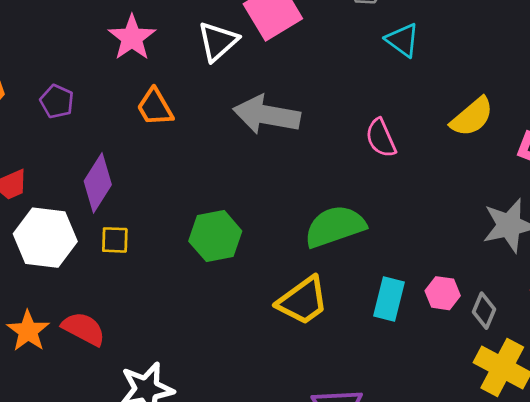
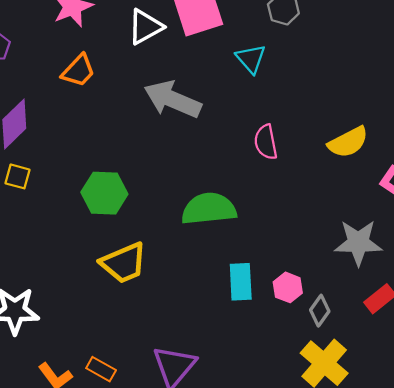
cyan triangle: (403, 40) -> (251, 59), moved
orange trapezoid: (155, 107) -> (78, 71), turned -120
cyan rectangle: (389, 299) -> (241, 282), turned -30
yellow trapezoid: (303, 301) -> (124, 263), moved

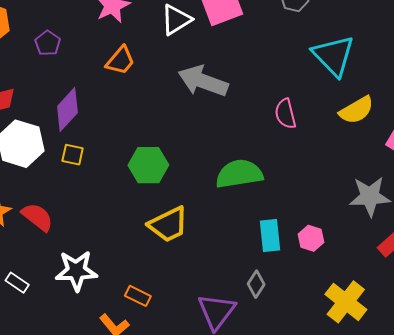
cyan triangle: (251, 59) -> (334, 56), moved, size x1.6
gray diamond: (320, 311) -> (256, 284), moved
orange rectangle: (101, 369) -> (138, 296), moved

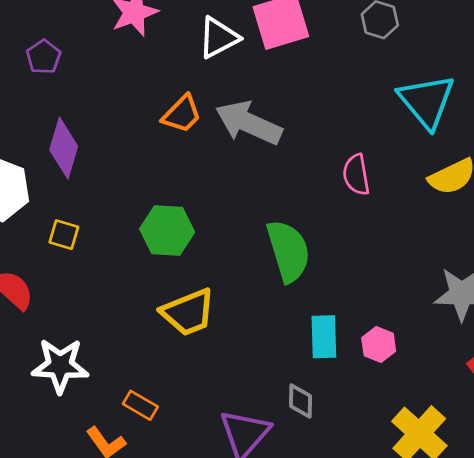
orange trapezoid: (120, 61) -> (182, 114), moved
purple diamond: (67, 110) -> (64, 148), turned -30
yellow square: (73, 155) -> (64, 235), moved
green semicircle: (239, 174) -> (288, 251), turned 78
gray diamond: (256, 284) -> (300, 401), turned -36

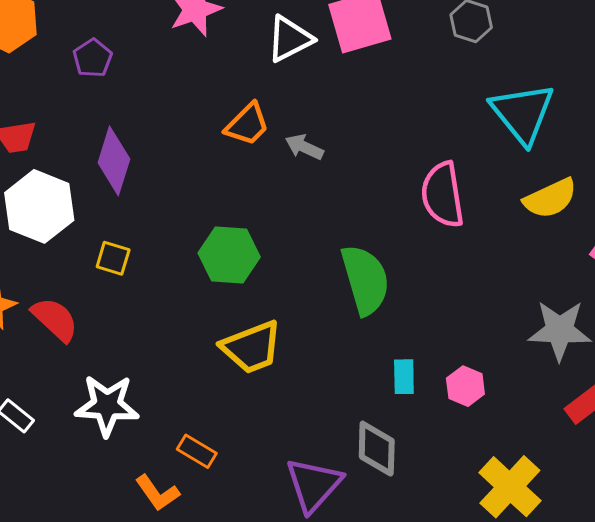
gray arrow: (249, 123) -> (304, 147), moved, size x0.5
pink semicircle: (356, 175) -> (443, 195), size x1.4
cyan rectangle: (324, 337) -> (404, 377), size x0.7
gray diamond: (300, 401) -> (377, 449), size x1.4

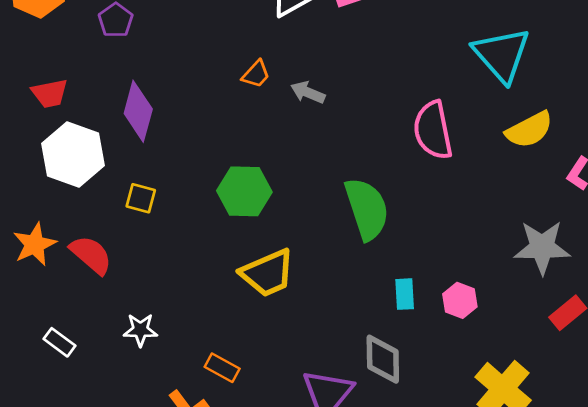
orange trapezoid: (247, 124) -> (256, 74), size x0.7
white star: (107, 405) -> (140, 330), size x0.6

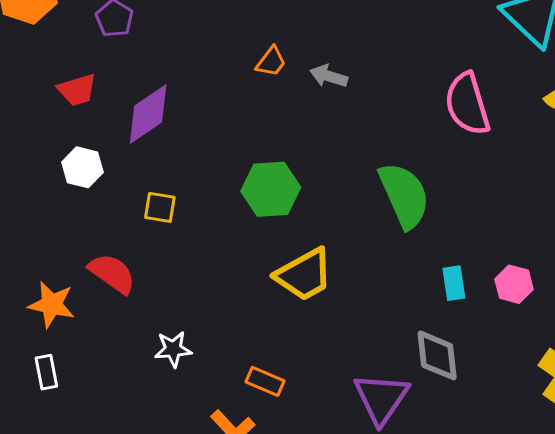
red trapezoid: (50, 93) -> (77, 90), moved
purple diamond: (138, 111) -> (148, 114), turned 46
white hexagon: (73, 155) -> (82, 167), size x0.6
orange star: (35, 244) -> (52, 305), moved, turned -30
white rectangle: (60, 342) -> (46, 372), moved, turned 48

